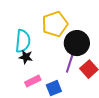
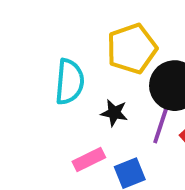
black star: (26, 57) -> (114, 113), moved

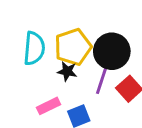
yellow pentagon: (132, 49) -> (73, 47), moved

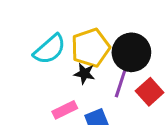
cyan semicircle: (34, 48) -> (50, 49), turned 44

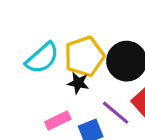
purple line: (121, 83) -> (116, 113), moved, turned -68

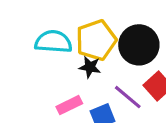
cyan semicircle: (42, 58) -> (53, 42), turned -135

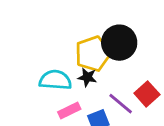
cyan semicircle: (53, 42) -> (55, 80), moved
black circle: (139, 45) -> (119, 43), moved

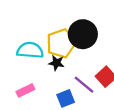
cyan semicircle: (55, 80) -> (30, 50), moved
pink rectangle: (69, 111) -> (25, 90), moved

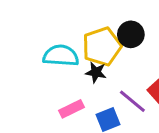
black circle: (83, 34) -> (131, 34), size x0.7
pink rectangle: (25, 90) -> (72, 109), moved

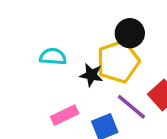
yellow pentagon: (102, 47) -> (118, 62), moved
cyan semicircle: (61, 56) -> (53, 57), size x0.7

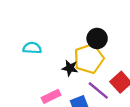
cyan semicircle: (53, 57) -> (32, 48), moved

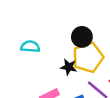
black circle: (97, 38) -> (82, 37), moved

